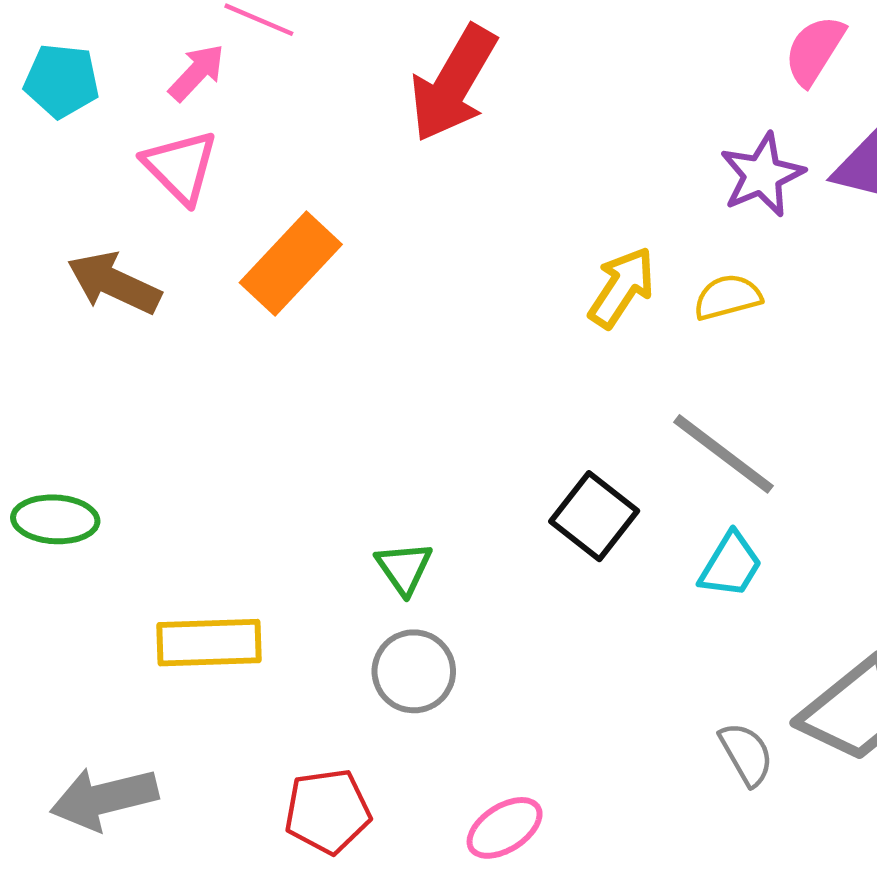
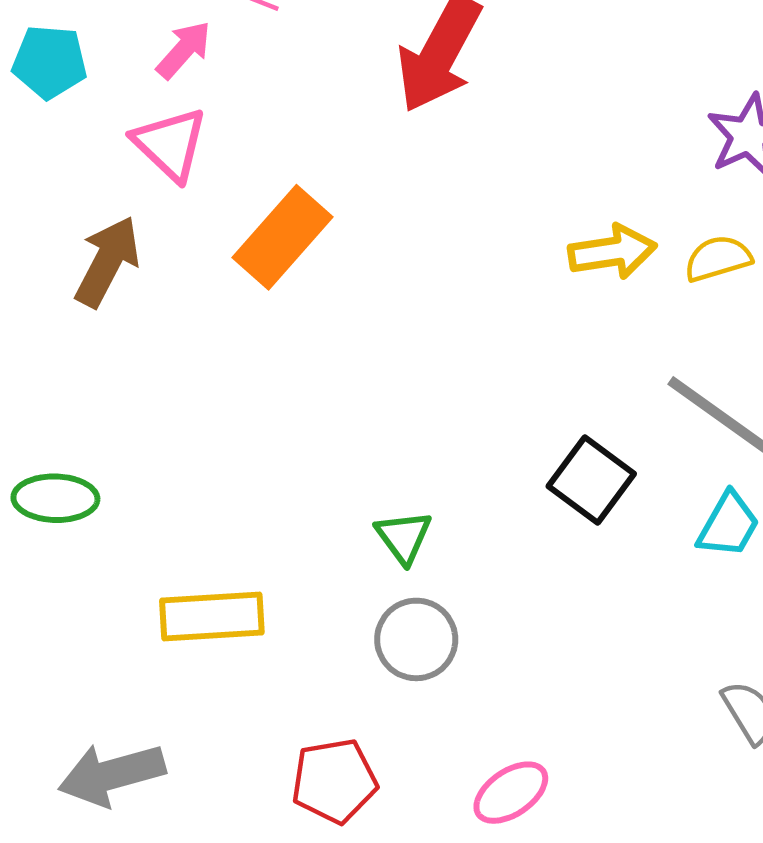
brown arrow: (114, 283) -> (107, 261), turned 94
yellow arrow: (622, 287) -> (612, 252), turned 50

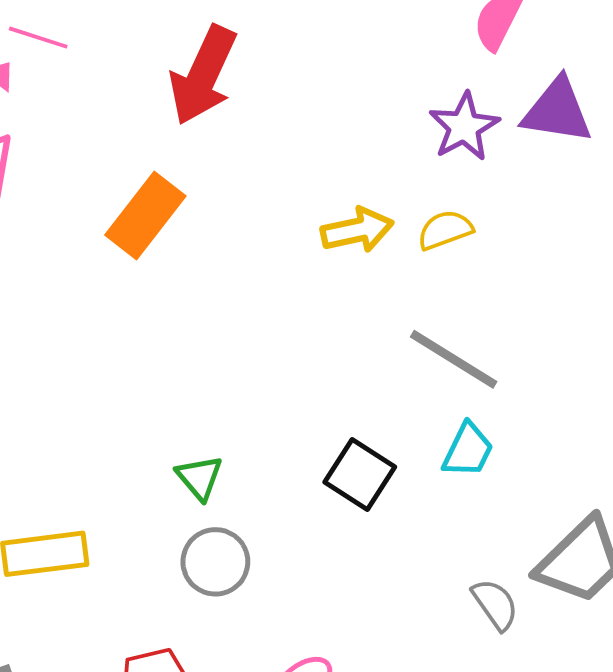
orange rectangle: (283, 237) -> (145, 215), moved
black square: (591, 480) -> (360, 474), moved

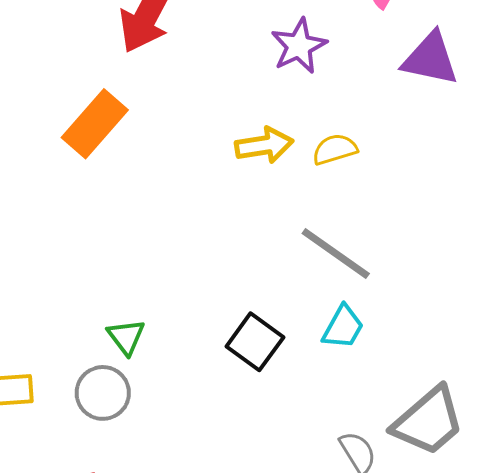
purple star: (464, 127) -> (299, 46), moved
gray circle: (215, 562) -> (103, 393), moved

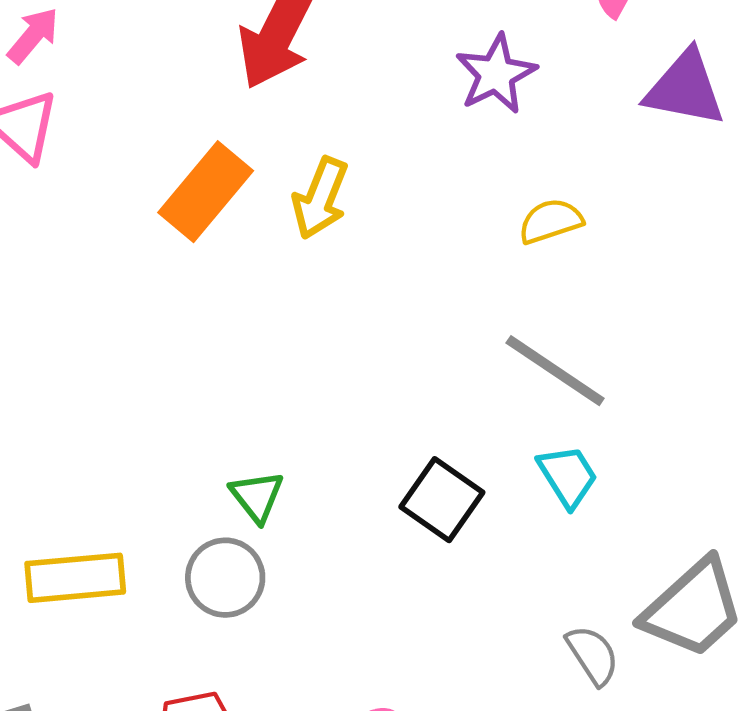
yellow arrow: (264, 145) -> (320, 198), moved, turned 122
cyan trapezoid: (343, 327) -> (568, 476), turned -60

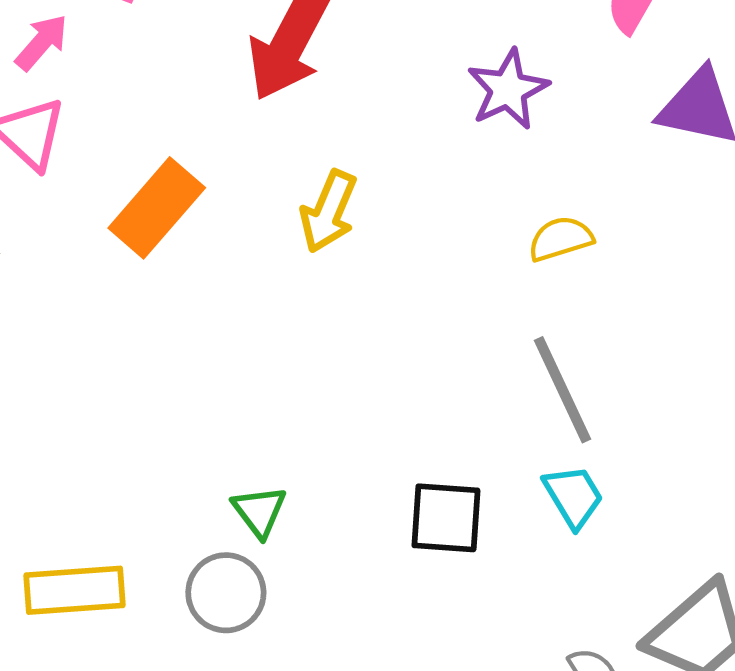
orange rectangle: (206, 192) -> (157, 208), moved
gray line: (555, 371) -> (562, 390), turned 30
black square: (442, 500) -> (446, 518), turned -32

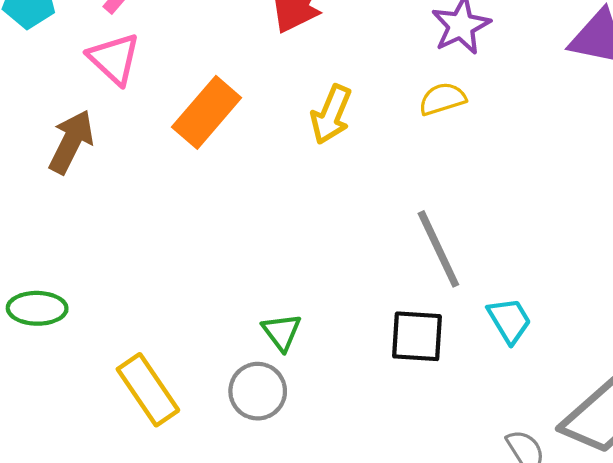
yellow semicircle: (561, 239) -> (442, 99), moved
gray line: (562, 390) -> (438, 249), moved
yellow rectangle: (74, 590) -> (148, 390), turned 60

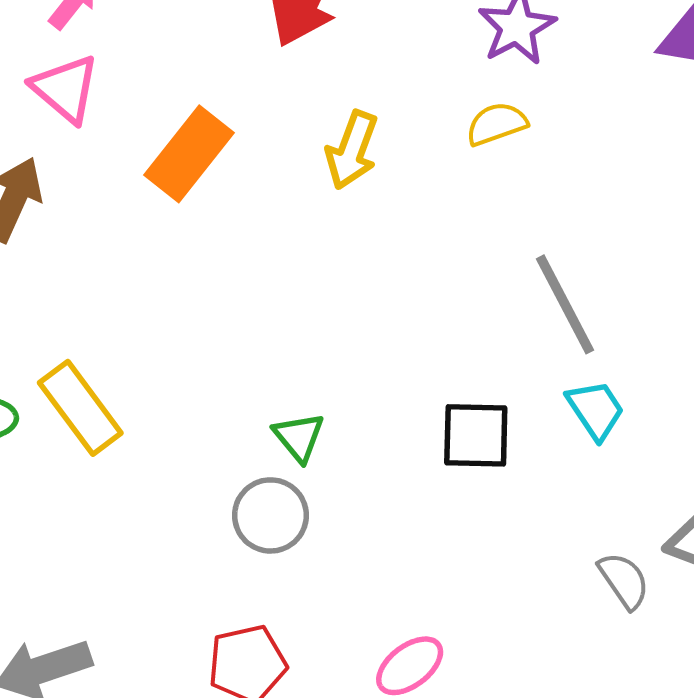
gray line: (438, 249) -> (565, 304), moved
yellow rectangle: (148, 390) -> (80, 408), moved

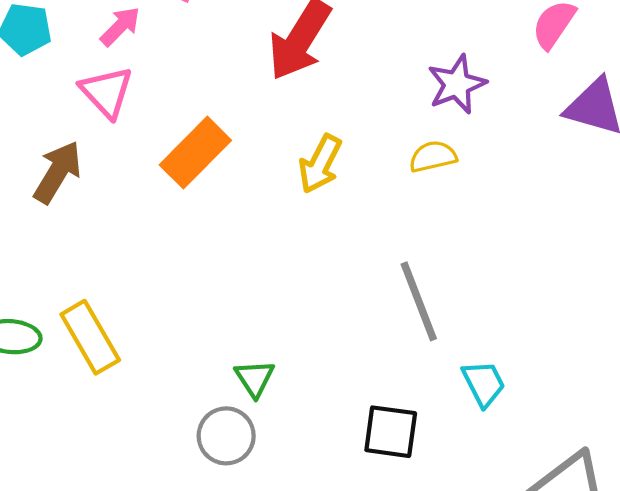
gray line: (565, 304) -> (419, 301), moved
black square: (476, 435) -> (391, 432), moved

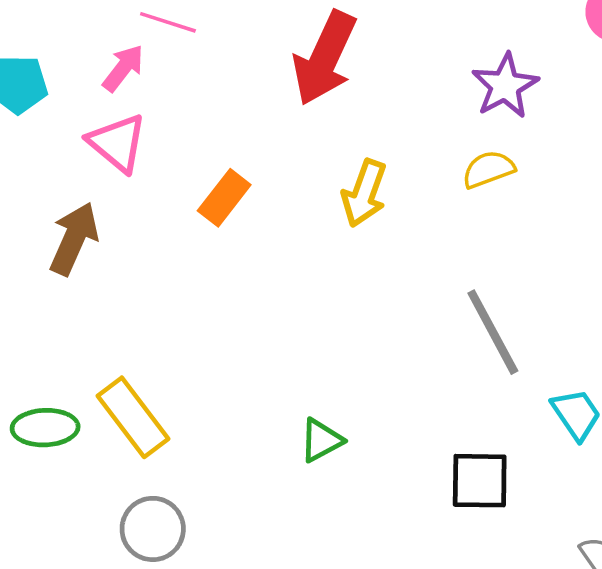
orange rectangle: (195, 153) -> (224, 198), size x0.7
green triangle: (255, 378) -> (321, 440), turned 42
gray circle: (226, 436) -> (153, 529), moved

